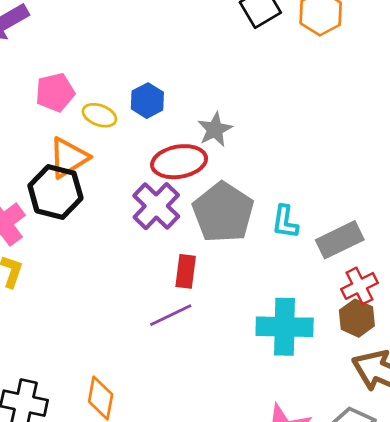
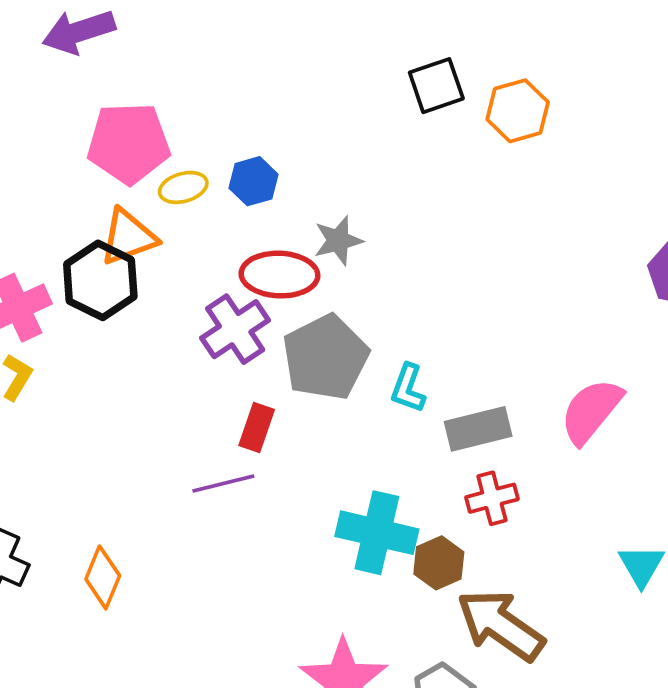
pink pentagon: (55, 92) -> (129, 143), size x1.5
yellow ellipse: (99, 115) -> (183, 187), turned -48
brown hexagon: (357, 318) -> (439, 563), moved

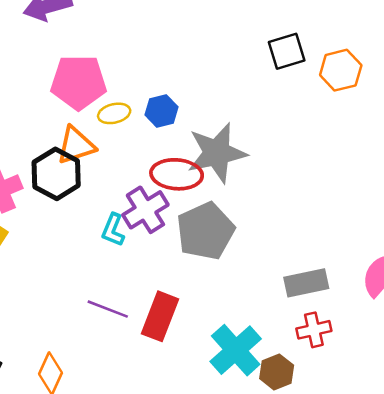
gray star: (338, 241) -> (217, 153), size x1.8
cyan L-shape: (408, 388) -> (113, 230), moved
red rectangle: (257, 428) -> (160, 316), moved, size x1.5
purple line: (223, 484) -> (108, 309), moved, turned 33
cyan cross: (377, 533) -> (236, 350), turned 33

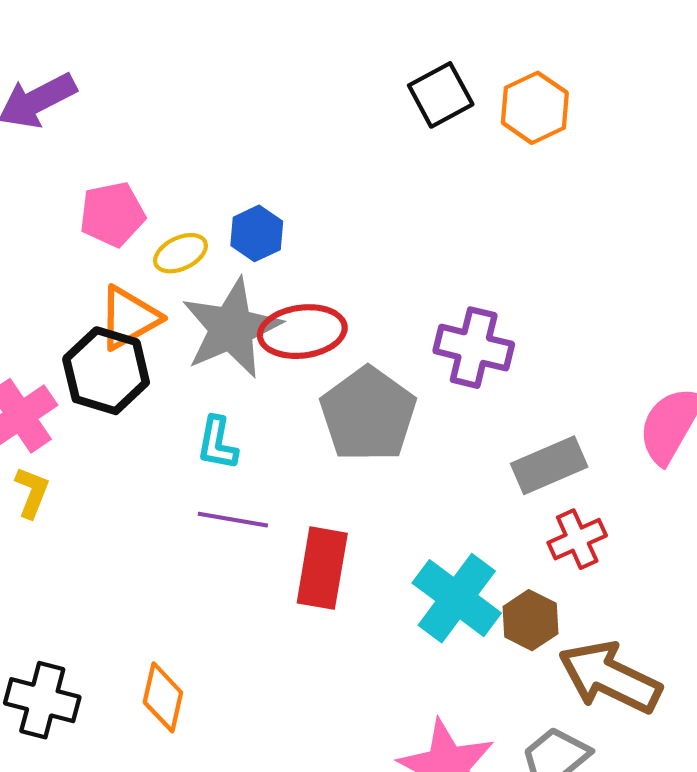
pink pentagon: (79, 82) -> (112, 214), size x0.7
gray star: (217, 153) -> (231, 328), moved
purple cross: (145, 210) -> (474, 348), moved, turned -33
purple line: (108, 309) -> (233, 520), moved

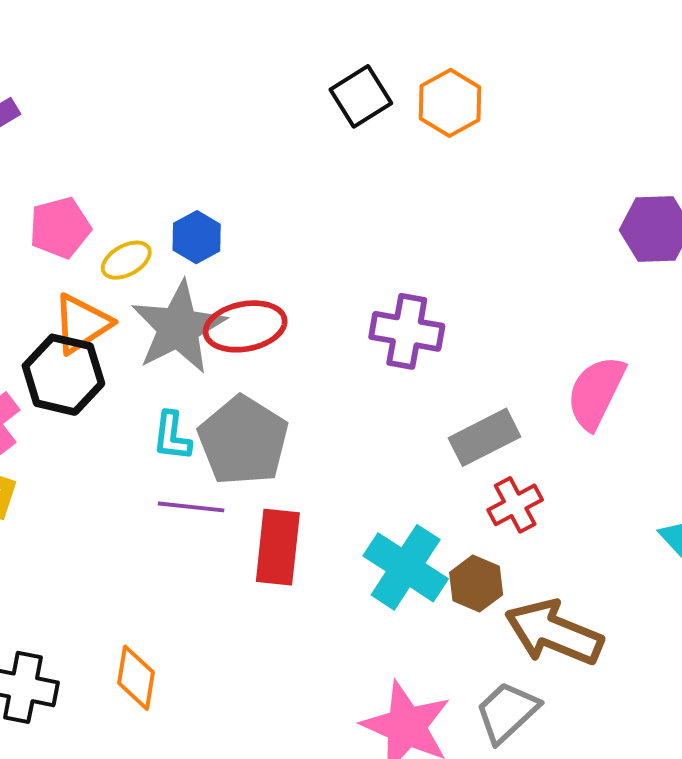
gray pentagon: (368, 414) -> (243, 441), moved

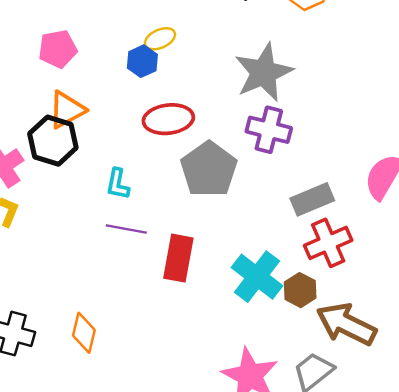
yellow ellipse: (126, 260) -> (160, 39), moved
gray star: (178, 327) -> (264, 72), moved
gray pentagon: (243, 441) -> (209, 169), moved
red cross: (515, 505) -> (328, 243), size x1.4

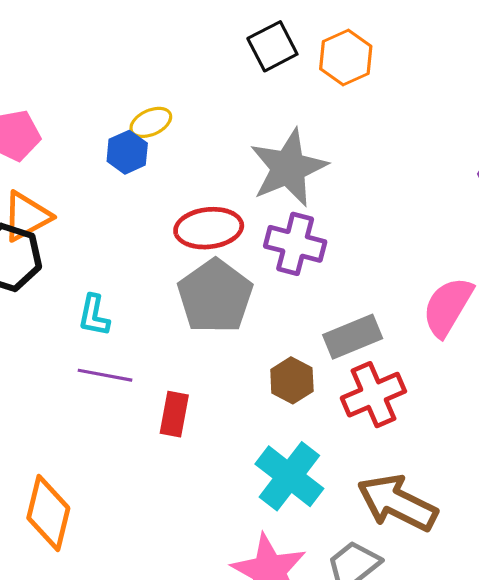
red ellipse: (168, 119) -> (209, 228), moved
red rectangle: (178, 258) -> (174, 414), size x0.7
cyan cross: (257, 277) -> (289, 476), moved
brown hexagon: (300, 290) -> (292, 380), moved
orange diamond: (84, 333) -> (48, 513), size x1.4

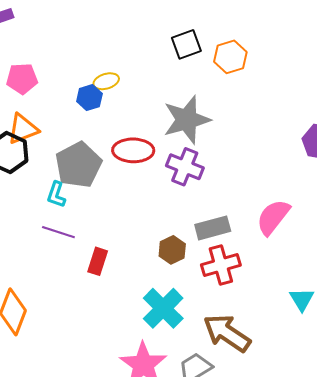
gray pentagon: (215, 296) -> (78, 165), moved

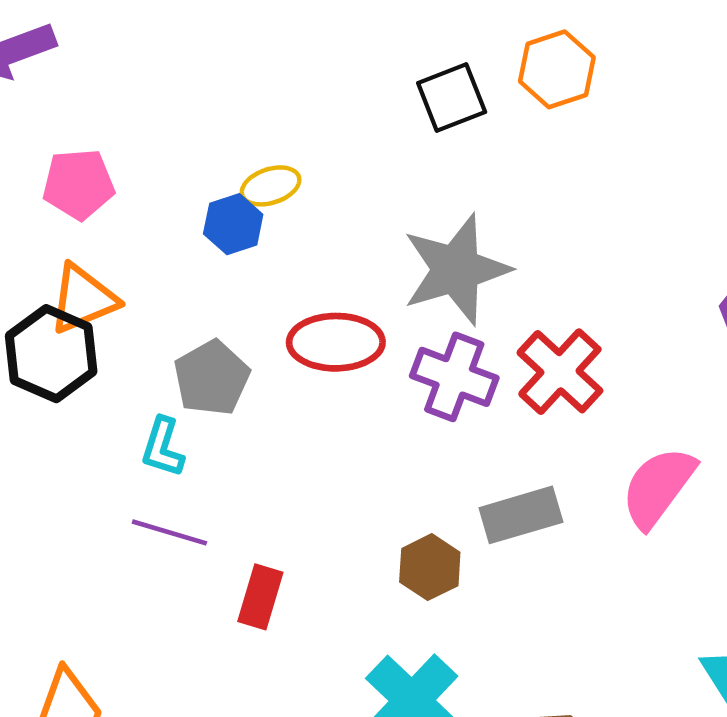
orange hexagon: (230, 57) -> (557, 69), moved
gray pentagon: (78, 165) -> (212, 378), size x0.7
red cross: (221, 265) -> (560, 372), moved, turned -30

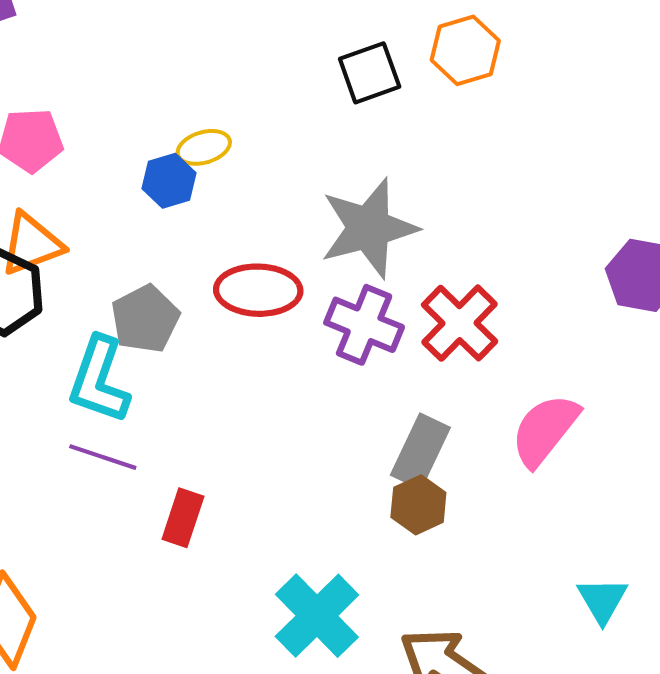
cyan L-shape: (163, 447) -> (99, 380), size x1.6
gray rectangle: (521, 515) -> (420, 451), turned -50
brown hexagon: (430, 567) -> (418, 505), moved

